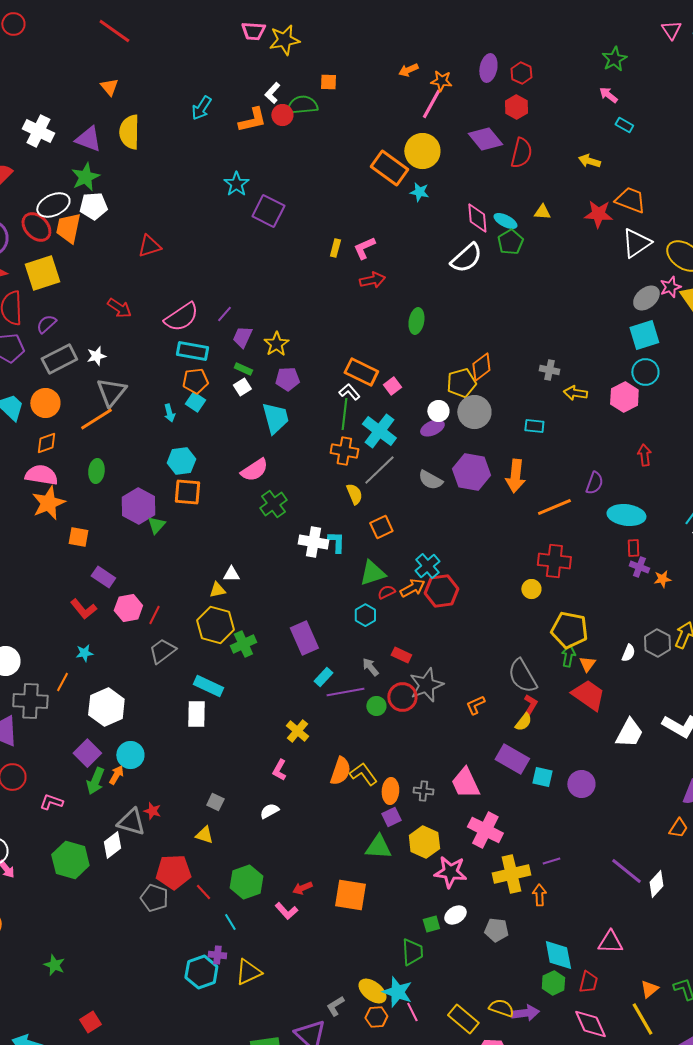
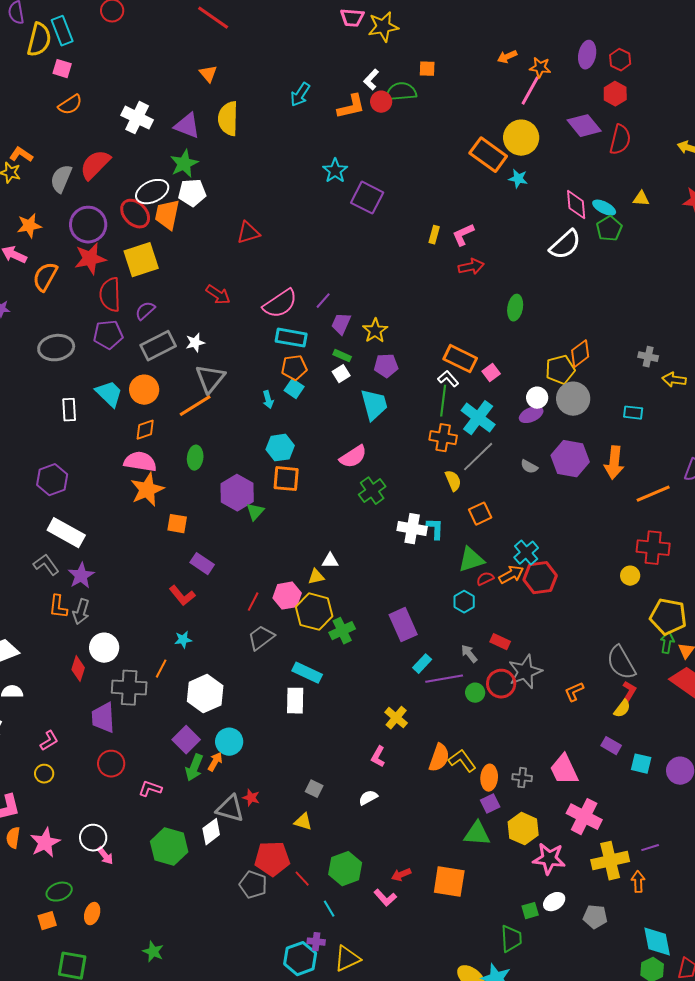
gray semicircle: (430, 480) -> (529, 467), size x0.7
pink hexagon: (128, 608) -> (287, 596), moved
purple rectangle: (512, 759) -> (611, 746), size x0.6

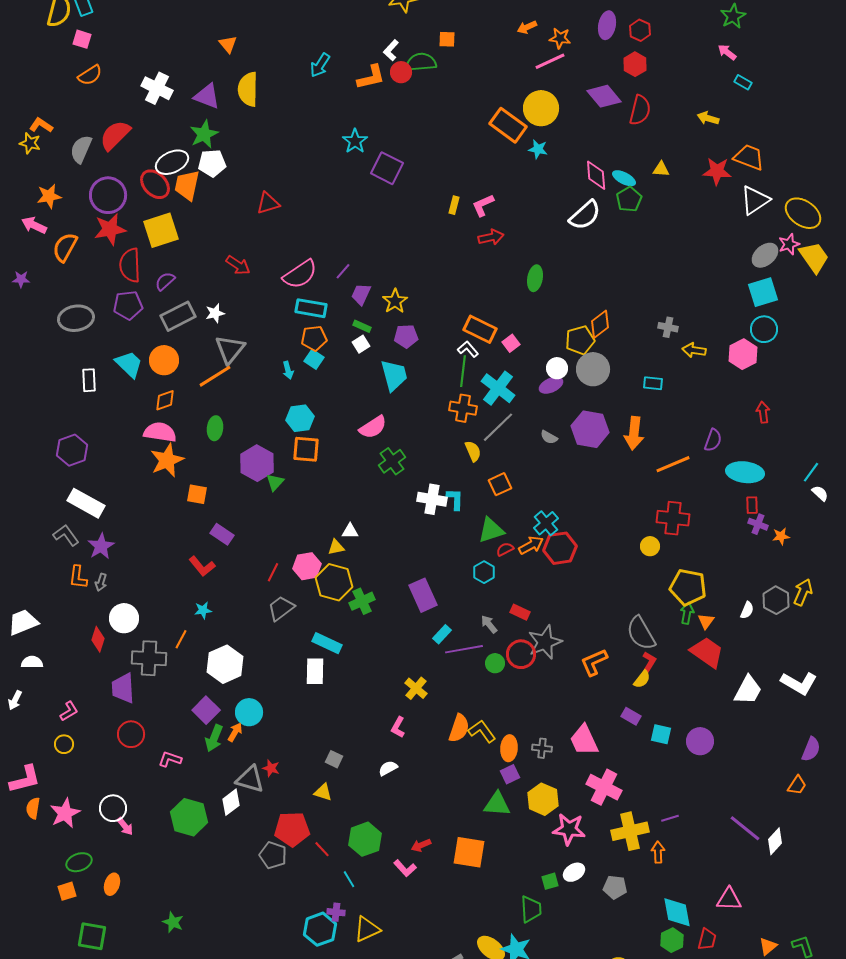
pink line: (530, 91) -> (550, 61), turned 36
gray arrow: (81, 612) -> (101, 582), size x0.7
orange L-shape: (574, 692) -> (594, 662), size x1.4

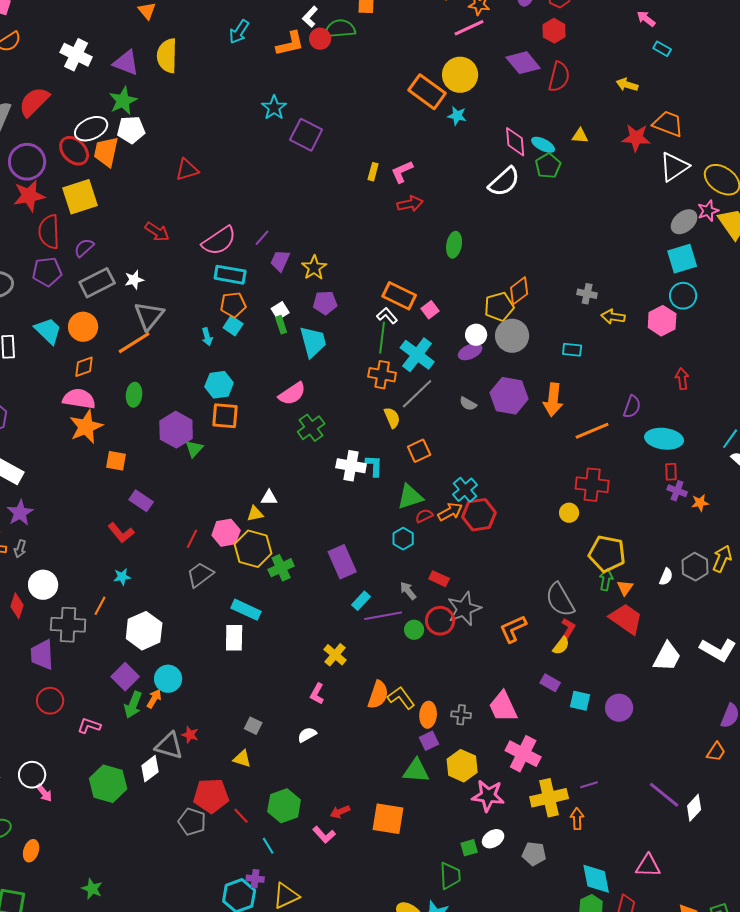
green rectangle: (362, 326) -> (281, 325), moved, turned 48

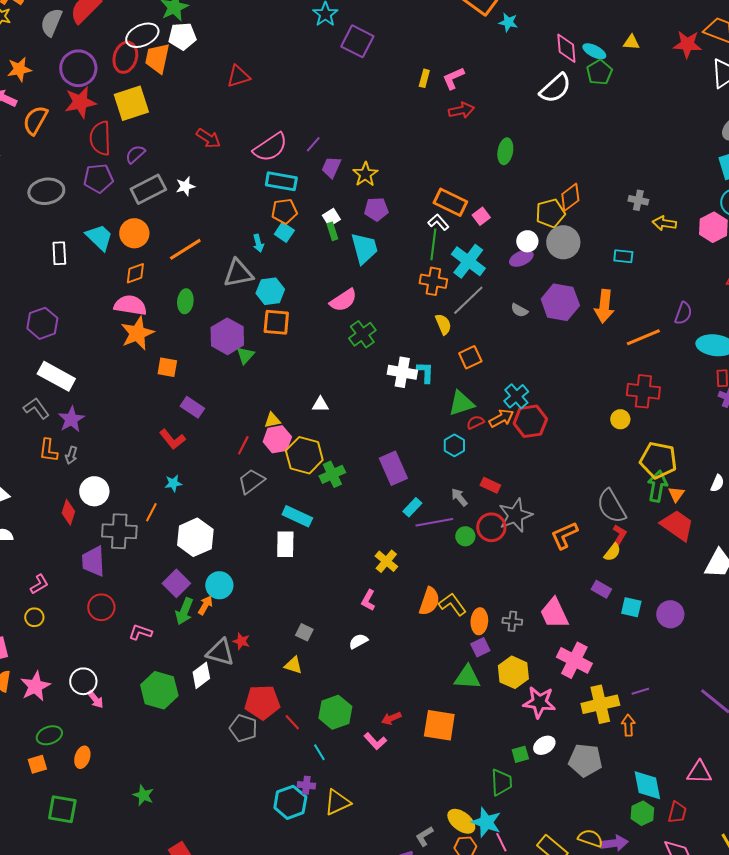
red ellipse: (74, 151) -> (125, 57), turned 60
gray triangle: (149, 316) -> (238, 273), moved, turned 40
yellow triangle: (255, 514) -> (272, 420), moved
green arrow: (606, 580) -> (657, 486), size x1.4
gray pentagon: (534, 854) -> (585, 760), size x1.4

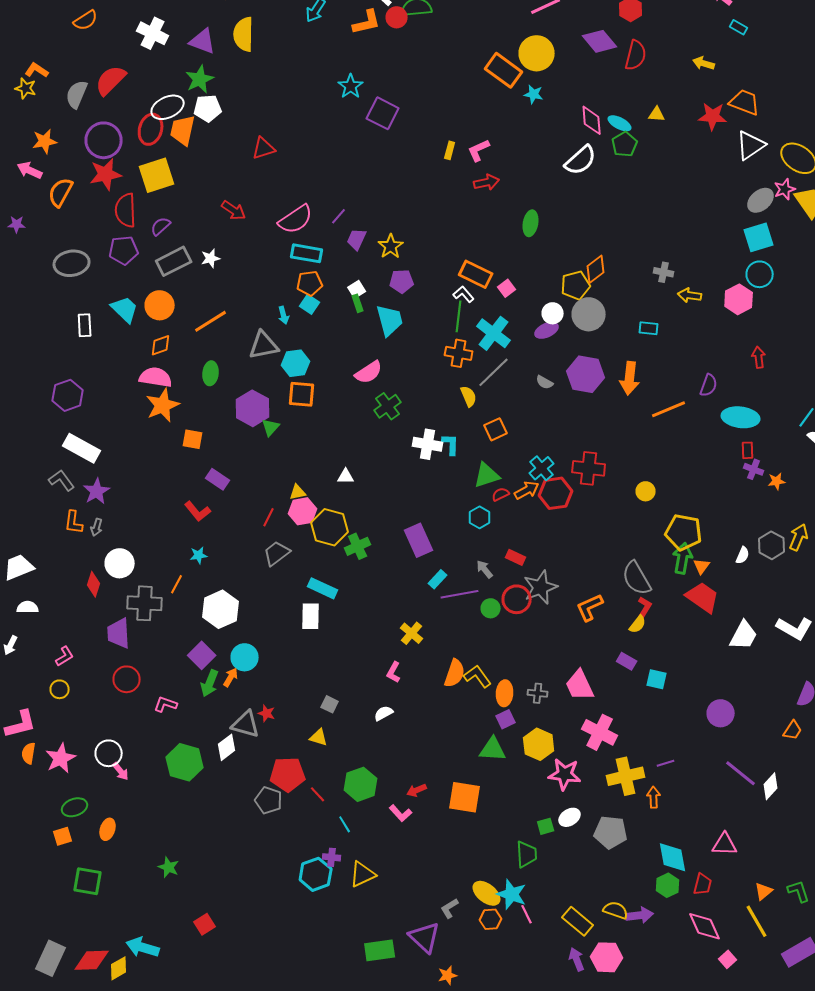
red cross: (643, 391) -> (589, 468), moved
purple circle: (670, 614) -> (721, 713), moved

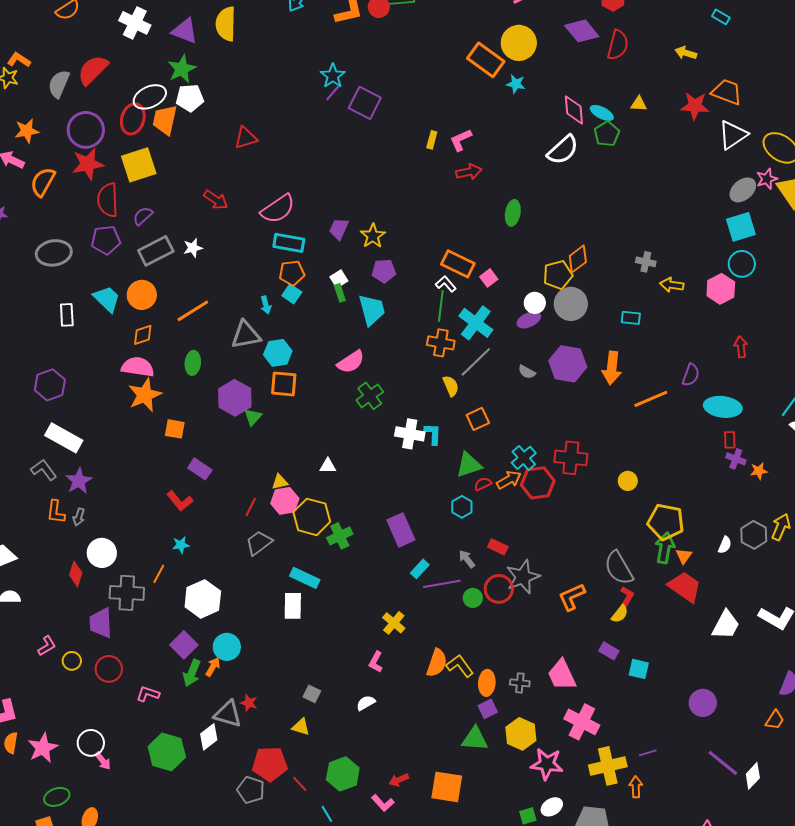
purple line: (339, 216) -> (333, 93), moved
yellow circle: (60, 689) -> (72, 661), moved

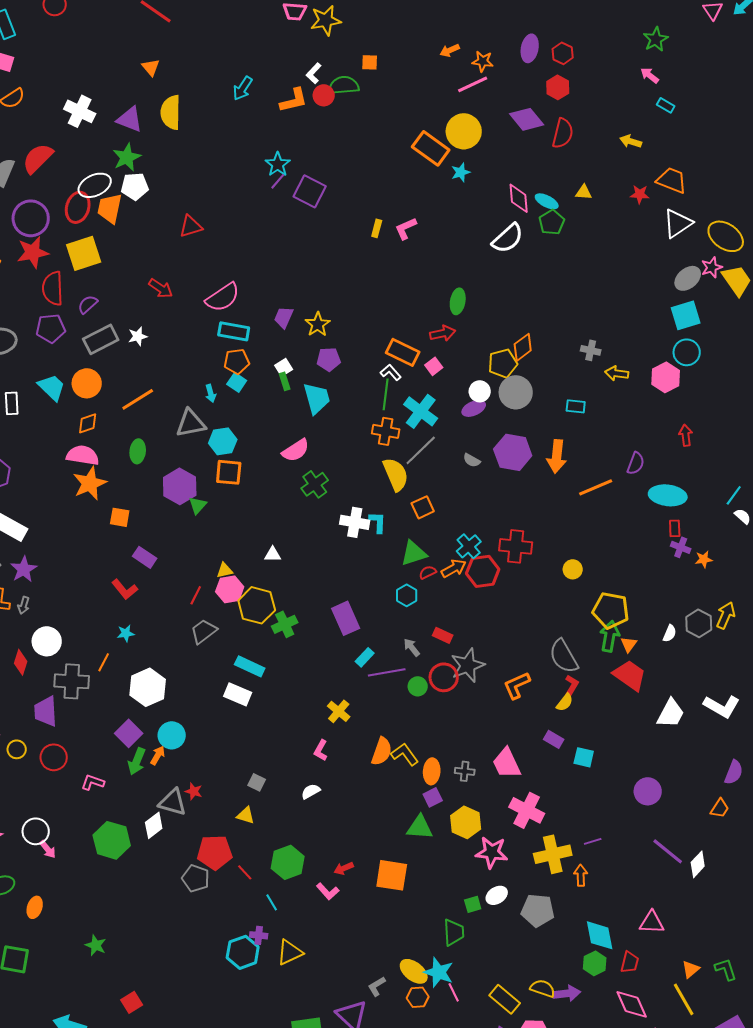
cyan star: (516, 84) -> (461, 172), turned -30
red star: (695, 106) -> (640, 194), size x0.7
red arrow: (469, 172) -> (443, 333), moved
yellow semicircle: (451, 386) -> (396, 474), size x1.6
white rectangle: (293, 606) -> (238, 694), turned -68

